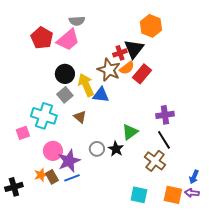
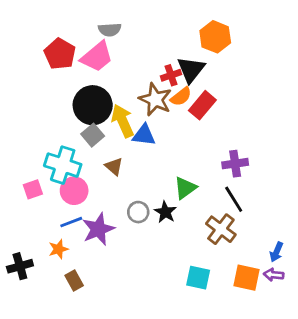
black circle: (65, 74) -> (93, 105), size x1.4
pink circle: (53, 151) -> (74, 191), moved
brown rectangle: (52, 177) -> (74, 280), moved
blue line: (72, 178) -> (71, 222), moved

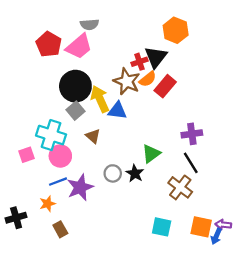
blue arrow: (276, 252) -> (216, 236), moved

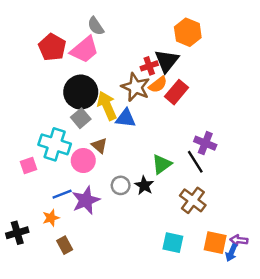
gray semicircle: (89, 24) -> (96, 26), turned 60
purple cross: (192, 134) -> (205, 143), turned 30
pink circle: (60, 156) -> (83, 161), moved
black line: (191, 163) -> (195, 162), moved

